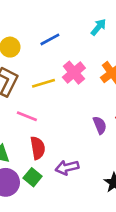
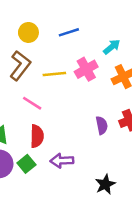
cyan arrow: (98, 27) -> (112, 47), moved

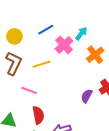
pink cross: (86, 69) -> (64, 45), moved
purple semicircle: (102, 125) -> (87, 96), turned -128

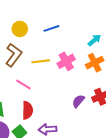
cyan arrow: (81, 34) -> (94, 40), moved
pink cross: (64, 45) -> (66, 61), moved

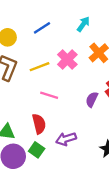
cyan arrow: (94, 40) -> (83, 24), moved
pink line: (23, 84) -> (49, 95), moved

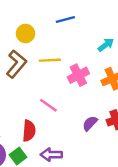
blue line: (42, 28) -> (65, 20), moved
yellow line: (39, 67) -> (50, 60), moved

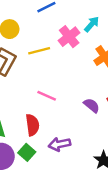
pink cross: (78, 75) -> (69, 37), moved
purple semicircle: (90, 123) -> (92, 105), turned 98

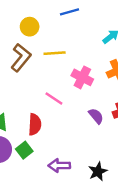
pink cross: (69, 37) -> (82, 77), moved, turned -35
purple arrow: (59, 144) -> (59, 166), moved

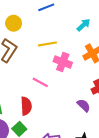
yellow line: (55, 53) -> (48, 44), moved
purple semicircle: (96, 116) -> (84, 105), moved

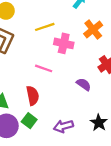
purple semicircle: (84, 105) -> (84, 84), moved

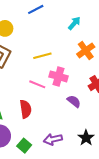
yellow line: (45, 27) -> (42, 56), moved
pink cross: (64, 43) -> (59, 76), moved
green square: (29, 121) -> (24, 146), moved

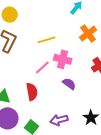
pink line: (37, 84) -> (42, 67), turned -63
purple semicircle: (74, 101) -> (69, 84), moved

